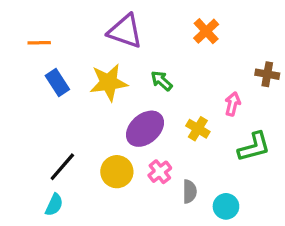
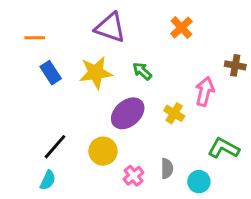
pink arrow: (233, 104) -> (205, 92), size x1.4
green L-shape: (254, 147) -> (224, 148), moved, turned -136
pink cross: (160, 172) -> (133, 176), moved

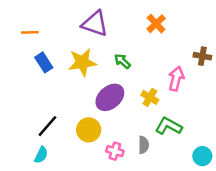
green L-shape: (224, 148) -> (169, 126), moved
pink cross: (133, 176) -> (115, 151), turned -35
cyan circle: (199, 182) -> (202, 156), moved

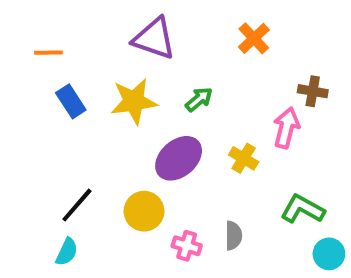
brown cross: (202, 56) -> (313, 91), moved
green arrow: (122, 61) -> (199, 99), turned 98
green L-shape: (169, 126) -> (303, 209), moved

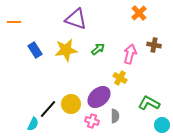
orange cross: (254, 38) -> (139, 13), moved
orange line: (48, 53) -> (14, 22), moved
pink arrow: (286, 128) -> (130, 54), moved
purple ellipse: (179, 158) -> (99, 97), moved
black line: (77, 205) -> (48, 109), moved

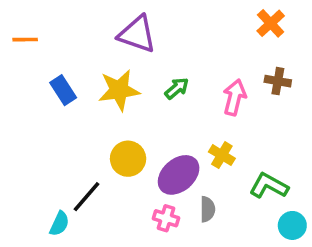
orange cross: (139, 13) -> (271, 23), moved
yellow cross: (120, 78) -> (222, 155), moved
yellow circle: (71, 104) -> (128, 159), moved

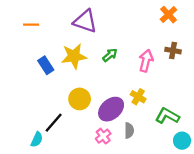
orange line: (25, 40) -> (31, 25), moved
blue rectangle: (63, 90) -> (46, 65), moved
pink cross: (166, 218) -> (103, 136), turned 35

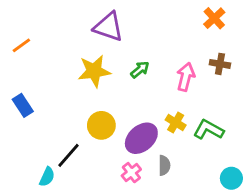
orange line: (31, 25) -> (21, 45), moved, turned -35
blue rectangle: (46, 65) -> (23, 105), moved
green L-shape: (167, 116) -> (209, 130), moved

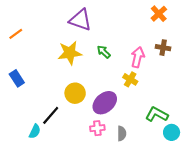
green arrow: (140, 70) -> (104, 52), turned -96
yellow cross: (176, 123) -> (130, 79), moved
green L-shape: (209, 130) -> (157, 114), moved
gray semicircle: (164, 165) -> (122, 133), moved
pink cross: (131, 173) -> (97, 128), turned 32

